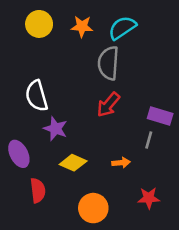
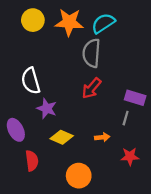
orange star: (82, 26) -> (69, 22), size x1.5
red star: (149, 198) -> (130, 156), moved

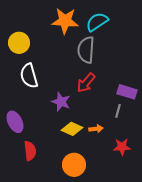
yellow circle: (33, 20) -> (19, 43), moved
purple star: (47, 109) -> (61, 102), moved
yellow diamond: (62, 137) -> (72, 129), moved

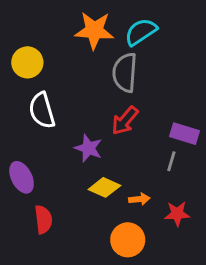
orange arrow: (96, 129) -> (139, 199), moved
orange circle: (74, 165) -> (128, 240), moved

